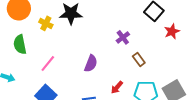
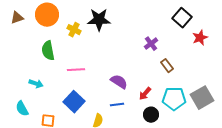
pink line: (48, 63) -> (76, 70), turned 48
purple semicircle: (91, 63) -> (119, 82), moved, turned -78

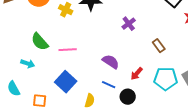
purple cross: (151, 44) -> (129, 24), moved
green semicircle: (48, 51) -> (40, 42), moved, turned -30
blue line: (117, 105) -> (109, 85), turned 32
black circle: (151, 115) -> (128, 97), moved

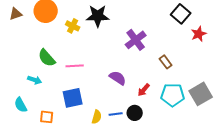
purple cross: (129, 24) -> (136, 40), size x1.5
blue square: (66, 82) -> (73, 98), turned 35
blue line: (109, 85) -> (116, 114), moved, turned -32

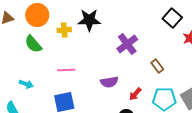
yellow cross: (73, 26) -> (64, 30), turned -32
green semicircle: (47, 58) -> (33, 44), moved
purple semicircle: (118, 78) -> (109, 82), turned 138

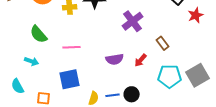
green semicircle: (33, 44) -> (39, 34), moved
red arrow: (135, 94) -> (141, 60), moved

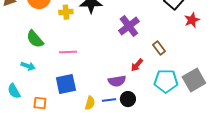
purple semicircle: (115, 59) -> (117, 81), moved

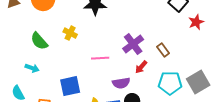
yellow cross: (66, 12) -> (70, 33), moved, turned 32
purple cross: (129, 26) -> (133, 44), moved
pink line: (68, 52) -> (100, 58), moved

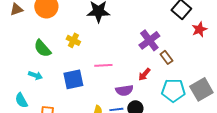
purple cross: (133, 44) -> (149, 40), moved
blue square: (70, 86) -> (73, 79), moved

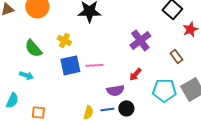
brown rectangle: (166, 57) -> (176, 56), moved
blue square: (73, 79) -> (70, 65), moved
cyan semicircle: (21, 100) -> (12, 100), turned -126

